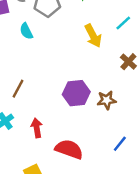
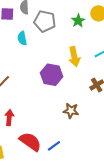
purple hexagon: (76, 93) -> (52, 75), moved
blue line: (120, 144) -> (54, 146), moved

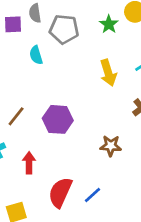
purple hexagon: (52, 75) -> (58, 119), moved
red semicircle: (30, 142) -> (60, 192), turned -95

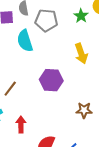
cyan semicircle: (36, 55) -> (25, 41), size x1.5
purple hexagon: (58, 119) -> (51, 80), moved

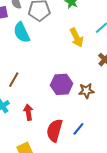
purple hexagon: (51, 80) -> (62, 84), moved

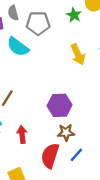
cyan semicircle: (22, 32) -> (18, 47), turned -30
brown star: (86, 91) -> (66, 132), moved

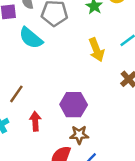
red arrow: (22, 135) -> (35, 121), moved

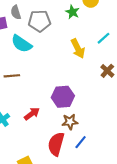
brown line: (16, 94) -> (12, 76), moved, turned 56
red arrow: (35, 121) -> (32, 114), turned 63

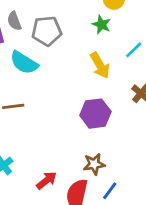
green star: (73, 12) -> (101, 25), moved
purple hexagon: (63, 97) -> (95, 114), moved
red arrow: (32, 114) -> (47, 180), moved

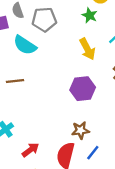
red arrow: (47, 180) -> (30, 150), moved

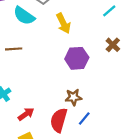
yellow arrow: (87, 49) -> (63, 23), moved

